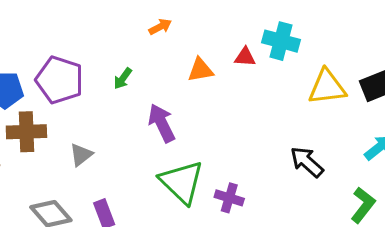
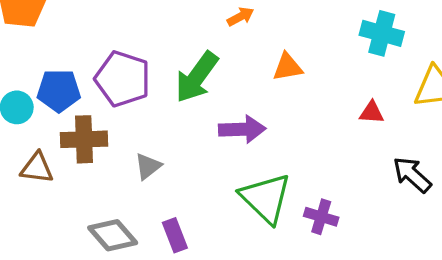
red triangle: (245, 57) -> (372, 112), moved
green arrow: (123, 78) -> (197, 77), size x2.0
purple arrow: (162, 123) -> (242, 129), turned 114

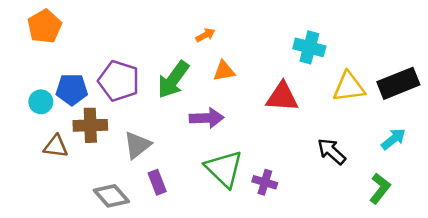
orange triangle: (288, 67) -> (224, 71), moved
red triangle: (372, 112) -> (282, 97), moved, size x1.8
gray triangle: (148, 166) -> (137, 145), size x1.4
purple rectangle: (175, 235) -> (157, 182), moved

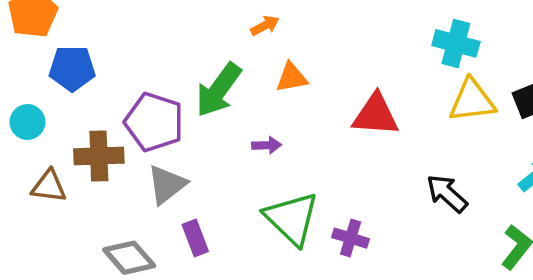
cyan cross: (309, 47) -> (456, 43), moved
purple pentagon: (119, 81) -> (154, 122), moved
blue pentagon: (72, 89) -> (72, 68), moved
purple arrow: (207, 118) -> (267, 145), size x0.6

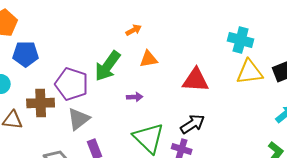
black arrow: (447, 193) -> (193, 124), moved, turned 105

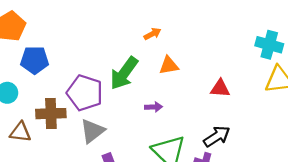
red triangle: (196, 80) -> (220, 88), size x0.7

